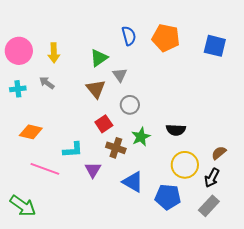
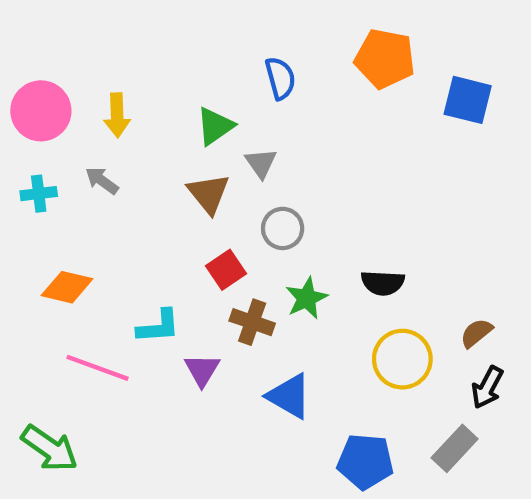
orange pentagon: (166, 38) -> (385, 59), moved
black arrow: (212, 178) -> (487, 387), moved
blue pentagon: (168, 197) -> (365, 461), moved

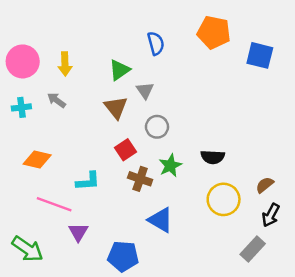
purple triangle: (202, 370) -> (78, 232), moved
blue pentagon: (365, 461) -> (123, 256), moved

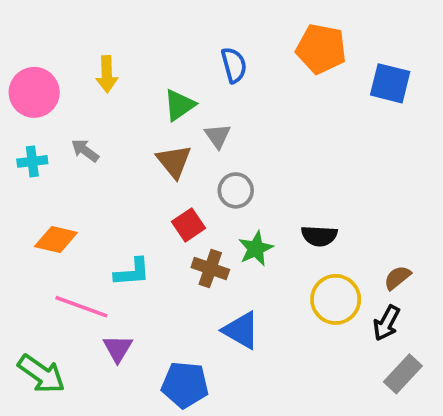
yellow arrow: (65, 64) -> (107, 74), moved
black arrow: (271, 215) -> (386, 323), moved
gray rectangle: (253, 249) -> (403, 374), moved

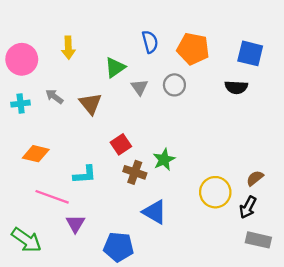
orange pentagon: (321, 49) -> (193, 49), moved
brown triangle: (174, 161) -> (91, 104), moved
gray circle: (236, 190) -> (174, 85), moved
black semicircle: (319, 236) -> (236, 87), moved
gray rectangle: (403, 374) -> (258, 240), turned 60

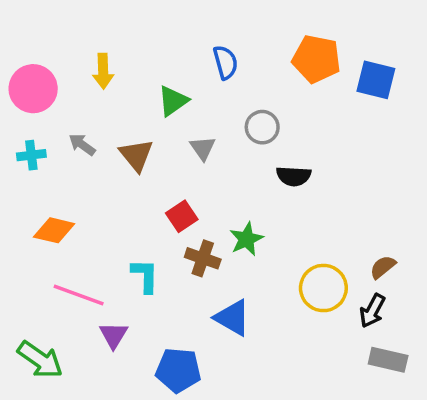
orange pentagon: (193, 49) -> (316, 59), moved
gray triangle: (139, 87) -> (203, 148), moved
black semicircle: (236, 87) -> (294, 176), moved
cyan L-shape: (85, 175) -> (145, 276), moved, turned -85

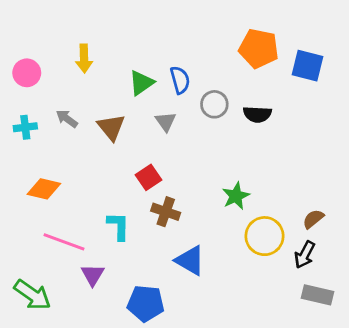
blue semicircle: (225, 62) -> (180, 80), moved
pink circle: (33, 89) -> (27, 73), size x0.7
black semicircle: (294, 176) -> (257, 114), moved
green star: (246, 239) -> (236, 196), moved

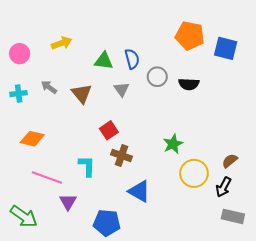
yellow arrow: (84, 58) -> (62, 43), turned -108
green triangle: (141, 83) -> (104, 61), turned 42

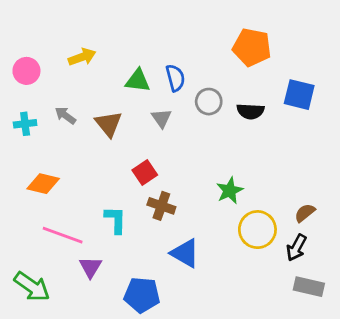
blue square: (226, 48) -> (299, 95), moved

